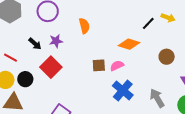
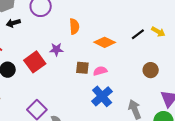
purple star: (56, 41) -> (56, 49), moved
black arrow: (35, 44) -> (13, 23), moved, turned 112
orange diamond: (129, 44) -> (105, 42), moved

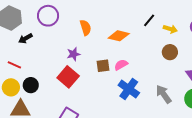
yellow arrow: (158, 32) -> (170, 29), moved
red square: (35, 62) -> (68, 77), moved

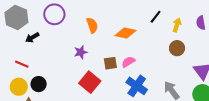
yellow arrow: (170, 29) -> (177, 25), turned -88
red square: (68, 77) -> (90, 82), moved

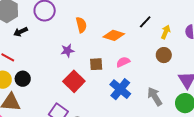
pink semicircle: (128, 62) -> (123, 62), moved

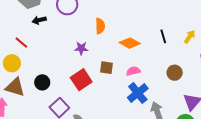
black line: (145, 22) -> (163, 36), turned -72
yellow arrow: (166, 32) -> (190, 37), moved
black circle: (23, 79) -> (42, 82), moved
blue cross: (120, 89) -> (138, 93), moved

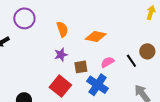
black line: (163, 36) -> (131, 61), moved
purple star: (81, 48) -> (61, 55), moved
blue cross: (138, 93) -> (98, 85), moved

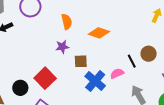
pink semicircle: (107, 62) -> (117, 73), moved
red square: (60, 86) -> (45, 78), moved

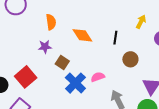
orange diamond: (99, 33) -> (82, 35), turned 35
brown square: (81, 61) -> (62, 62), turned 32
black line: (132, 61) -> (115, 38), moved, turned 32

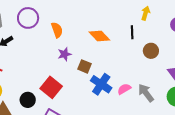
orange semicircle: (51, 22) -> (57, 30), moved
yellow arrow: (141, 22) -> (146, 13), moved
pink semicircle: (98, 77) -> (124, 89), moved

